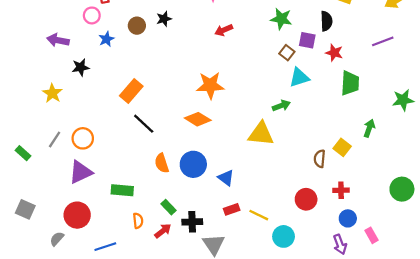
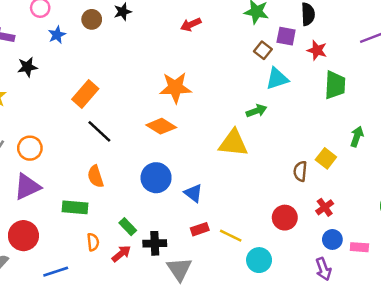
orange semicircle: (162, 163) -> (96, 176), moved
red cross: (341, 190) -> (325, 207), turned -35
pink rectangle: (371, 235) -> (359, 247), moved, turned -56

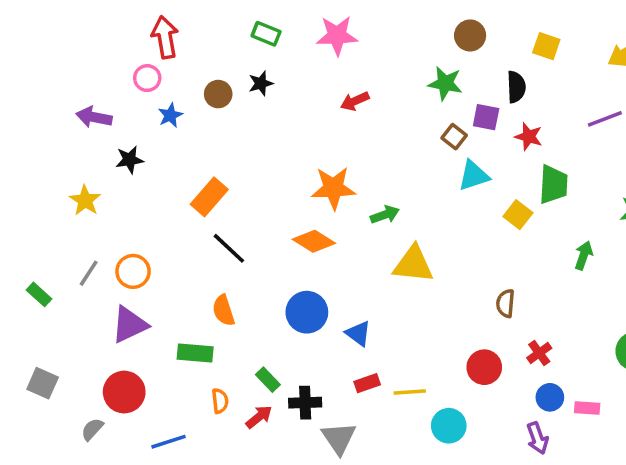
green arrow: (256, 111) -> (385, 215), moved
yellow square: (326, 158) -> (518, 215), moved
yellow line: (231, 236) -> (410, 392), turned -30

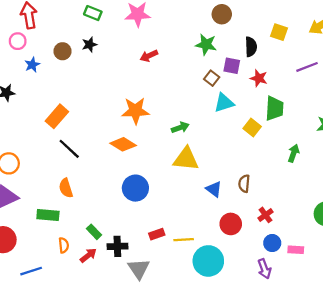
yellow square: (546, 46) -> (279, 32), moved
green arrow: (385, 215) -> (180, 127), moved
blue circle: (307, 312) -> (135, 188), moved
blue triangle: (358, 333) -> (214, 189), moved
cyan circle: (449, 426) -> (208, 261), size x1.4

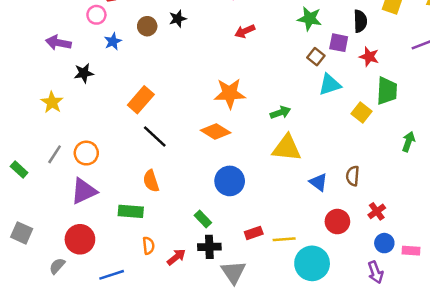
green rectangle: (94, 232) -> (203, 219), moved

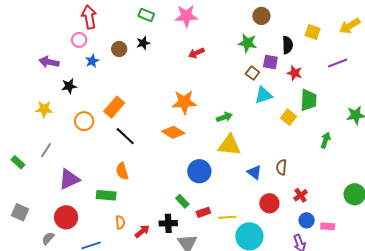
yellow star: (52, 102) -> (44, 109), turned -30
orange circle: (86, 153) -> (84, 121), moved
blue circle: (230, 181) -> (199, 171), moved
green rectangle: (203, 219) -> (182, 201), moved

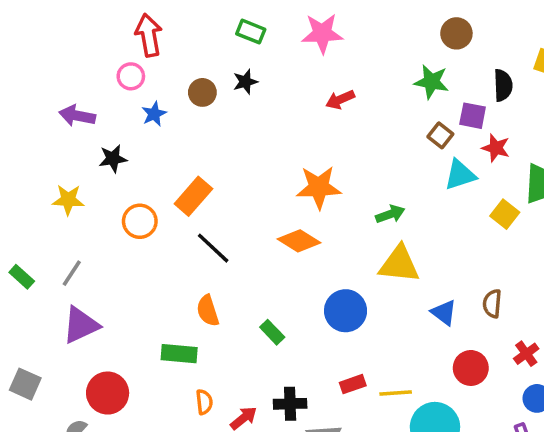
red star: (295, 73) -> (496, 148), moved
green rectangle: (18, 162) -> (22, 277), moved
purple triangle: (69, 179) -> (81, 325), moved
green rectangle: (182, 201) -> (272, 332), moved

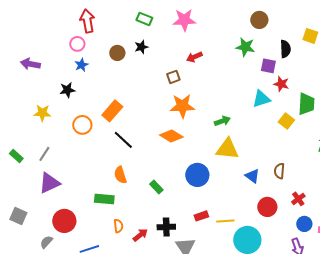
blue star: (154, 114) -> (81, 65), moved
purple arrow: (77, 116) -> (30, 64), moved
brown square: (440, 135) -> (173, 77), moved, turned 32

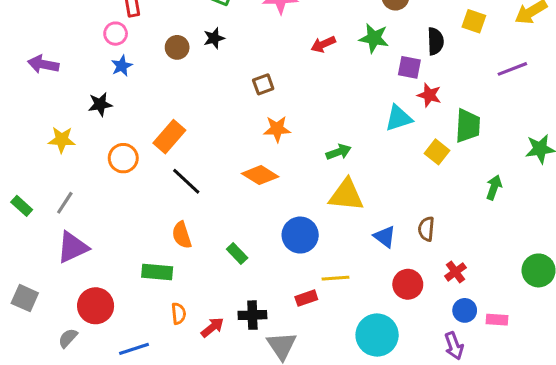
red arrow: (194, 57) -> (323, 44), moved
orange star: (182, 106) -> (277, 129), size x0.7
yellow line: (225, 221) -> (335, 278), moved

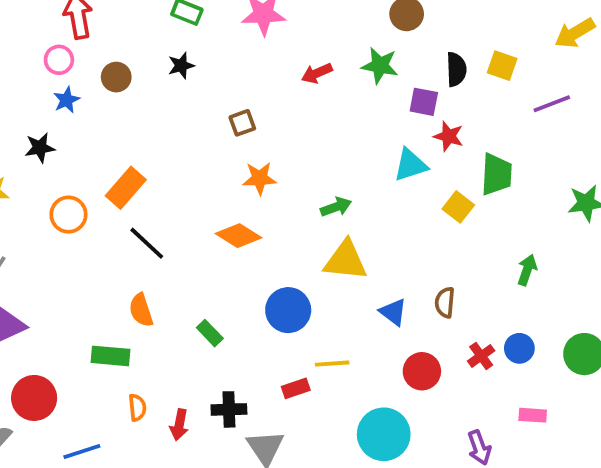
yellow square: (474, 21) -> (502, 66), moved
brown circle: (177, 47) -> (116, 77), moved
green arrow: (494, 187) -> (527, 270), moved
blue circle: (465, 310) -> (519, 348), moved
red arrow: (212, 327) -> (179, 425), turned 140

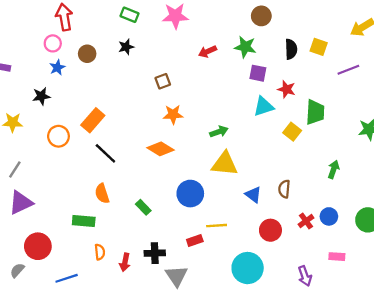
purple square: (424, 102) -> (258, 73), moved

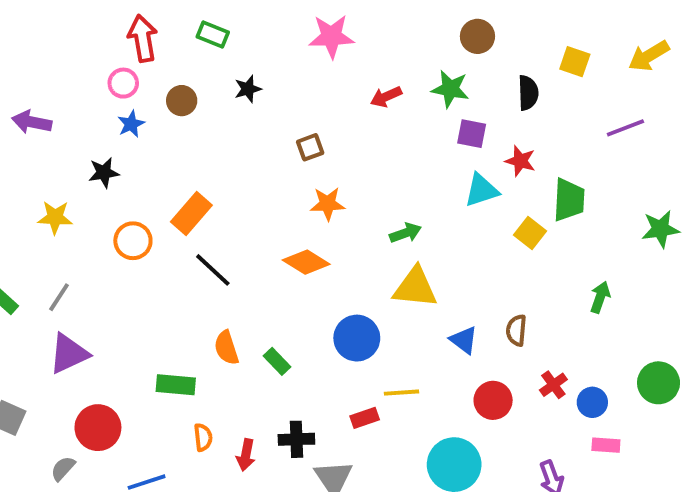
green rectangle: (130, 15) -> (213, 34), moved
yellow square: (319, 47) -> (575, 62), moved
orange semicircle: (102, 194) -> (226, 348), moved
blue circle: (329, 216) -> (592, 402), moved

